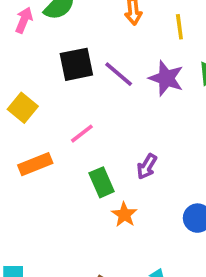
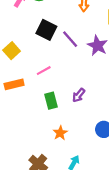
black square: (76, 64) -> (46, 30), turned 30
orange star: (124, 215) -> (60, 133), moved

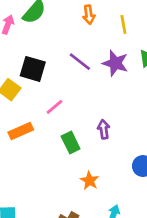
black square: (46, 30) -> (33, 69), moved
purple arrow: (79, 95) -> (104, 129), turned 144

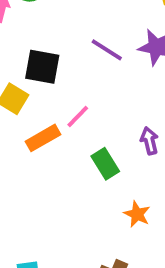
orange rectangle: (21, 131) -> (43, 138), moved

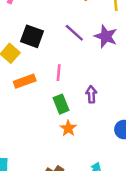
pink line: (78, 117) -> (59, 73), moved, turned -49
orange star: (137, 214) -> (68, 128), moved

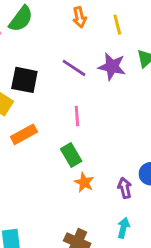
pink line: (59, 73) -> (77, 116), moved
purple arrow: (91, 94) -> (125, 188), moved

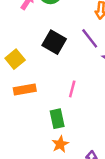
purple line: (74, 68) -> (90, 38), moved
black square: (24, 80) -> (54, 42), moved

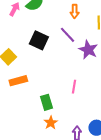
pink line: (72, 89) -> (74, 87), moved

